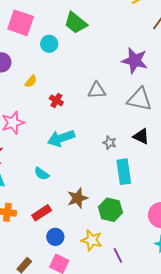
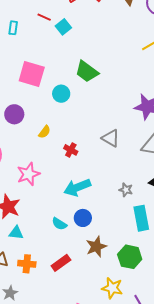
gray triangle: (97, 90) -> (111, 138), turned 36
blue circle: (55, 237) -> (83, 218), moved

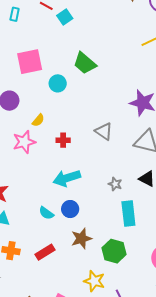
pink square: (32, 74) -> (30, 62), turned -32
red cross: (71, 150) -> (63, 140), turned -32
pink star: (28, 174) -> (24, 142), moved

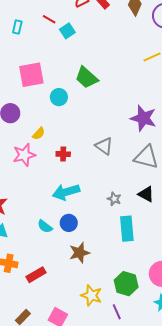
green hexagon: (114, 251) -> (126, 284), moved
red rectangle: (45, 252) -> (36, 275), moved

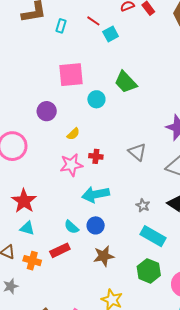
pink star: (24, 155) -> (71, 165), moved
cyan rectangle: (127, 229) -> (153, 236), turned -60
red rectangle: (36, 275) -> (60, 250), moved
green hexagon: (126, 284) -> (149, 271), moved

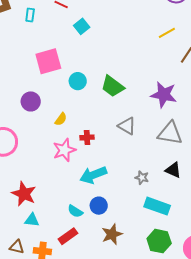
cyan square: (111, 34) -> (82, 26), moved
green trapezoid: (126, 82) -> (112, 86), moved

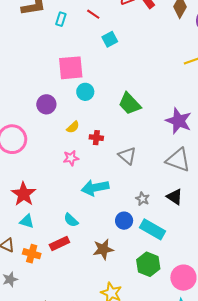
cyan circle: (78, 81) -> (85, 92), moved
gray triangle: (127, 126) -> (127, 156), moved
red cross: (87, 137) -> (96, 138), moved
pink star: (64, 150) -> (71, 158), size x0.7
blue circle: (99, 206) -> (124, 221), moved

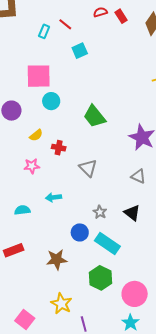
cyan rectangle: (61, 19) -> (44, 31), moved
gray triangle: (178, 160) -> (138, 176), size x0.6
cyan arrow: (95, 188) -> (53, 197), size x0.6
cyan semicircle: (71, 220) -> (22, 210), moved, turned 126

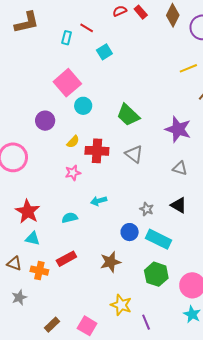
pink square: (39, 76) -> (67, 83), turned -32
red cross: (59, 148) -> (97, 151), size x1.6
gray triangle: (88, 168) -> (134, 154), moved

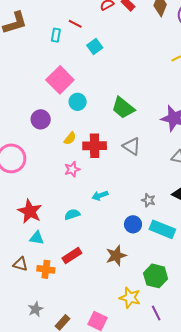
green hexagon: (156, 274) -> (156, 276), moved
gray star: (19, 297) -> (36, 309), moved

